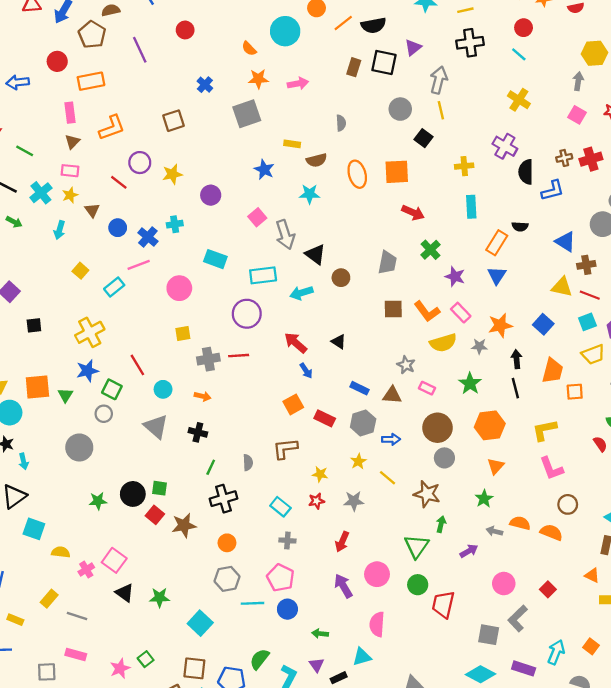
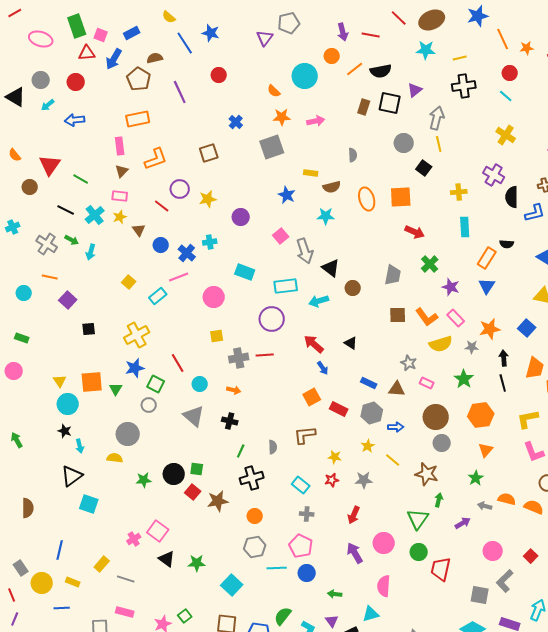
red circle: (57, 61) -> (76, 82), moved
cyan arrow: (60, 230) -> (91, 252), moved
yellow semicircle: (61, 552) -> (115, 458), moved

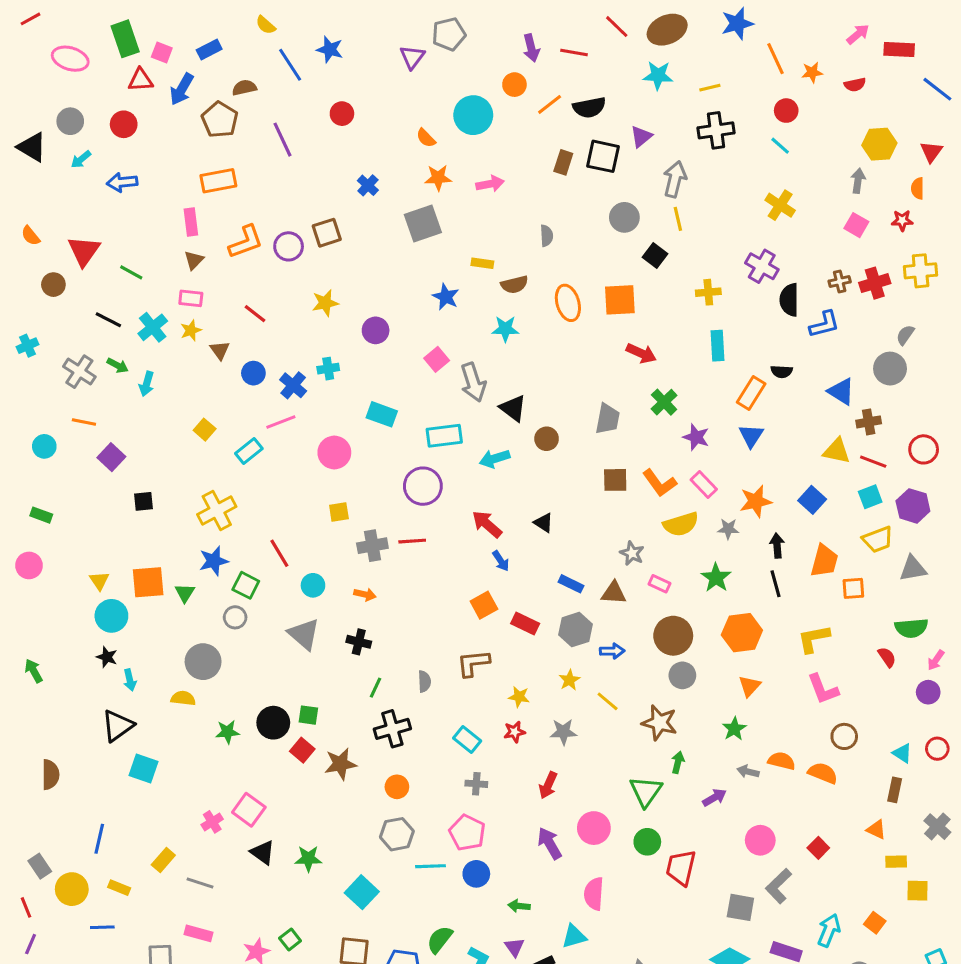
purple circle: (180, 189) -> (289, 246), moved

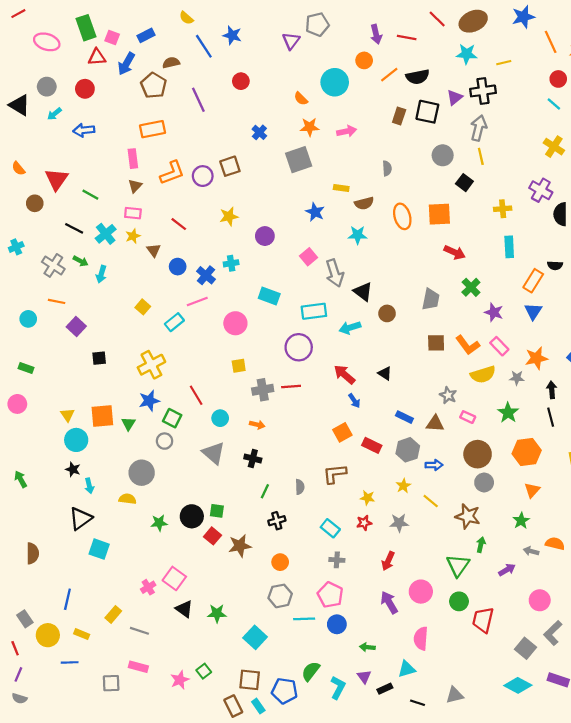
black cross: (716, 130) -> (483, 91), moved
black cross: (392, 729) -> (277, 521), size x0.7
gray square: (740, 907) -> (526, 648), turned 30

